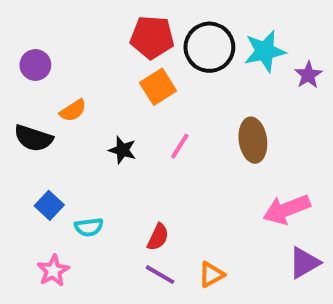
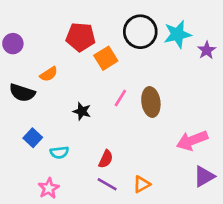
red pentagon: (152, 37) -> (81, 37), moved
purple circle: (35, 65) -> (13, 44), moved
brown ellipse: (253, 140) -> (151, 102), moved
black star: (122, 150) -> (82, 111), moved
pink star: (53, 271) -> (49, 188), moved

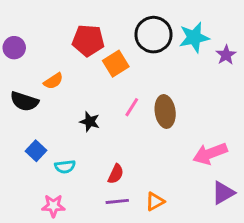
purple line: (107, 184) -> (117, 201), turned -36
pink star: (49, 188) -> (53, 206), turned 30

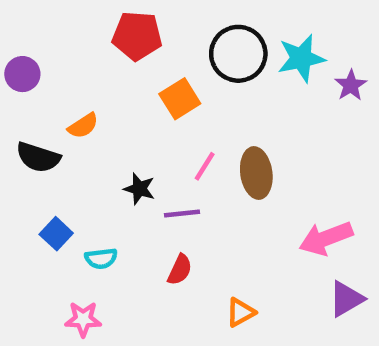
red pentagon: (88, 40) -> (137, 36), moved
purple line: (117, 201) -> (182, 213), moved

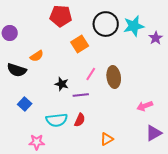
pink arrow: (326, 238) -> (145, 106), size x0.7
cyan semicircle: (101, 258) -> (57, 120), moved, size x1.5

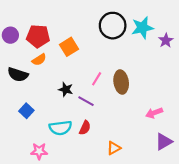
red pentagon: (61, 16) -> (38, 36), moved
orange square: (80, 44) -> (69, 47), moved
purple line: (81, 95) -> (86, 101), turned 35

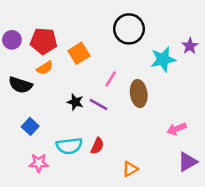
cyan star: (142, 28) -> (163, 59), moved
pink line: (97, 79) -> (111, 79), moved
purple line: (86, 101) -> (98, 104), moved
pink star: (39, 151) -> (39, 163), moved

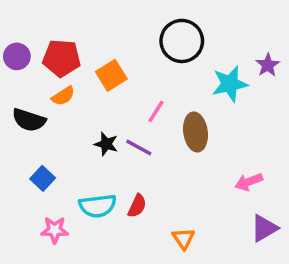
orange triangle: (130, 169) -> (183, 239), turned -35

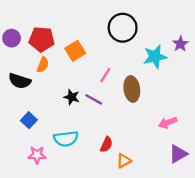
orange semicircle: (63, 96) -> (43, 65), turned -35
red semicircle: (137, 206) -> (106, 145), moved
orange triangle: (183, 239) -> (124, 161), turned 35

